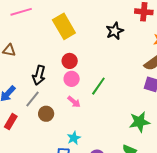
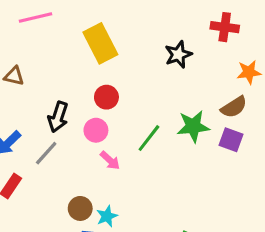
pink circle: (72, 79) -> (96, 130), moved
brown circle: (46, 114) -> (80, 208), moved
green star: (139, 122) -> (193, 126), moved

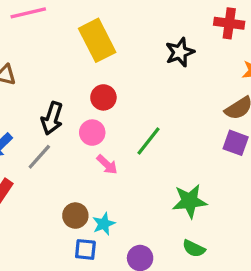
green star: (193, 126) -> (190, 201), moved

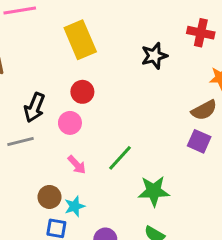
green line: (149, 141) -> (120, 158), moved
gray line: (39, 157) -> (21, 141), turned 30
pink arrow: (107, 165) -> (77, 165), moved

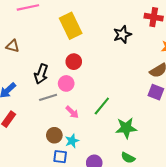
gray line: (21, 141) -> (48, 97), moved

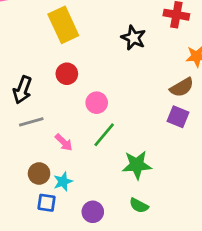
black star: (122, 34) -> (133, 38), turned -30
pink circle: (66, 83) -> (97, 103), moved

